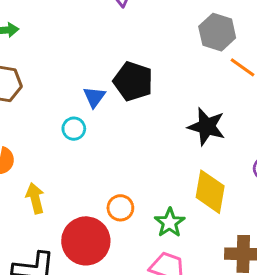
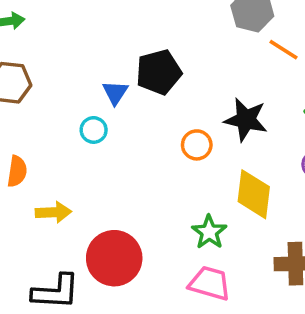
black pentagon: (133, 81) -> (159, 72), turned -30
yellow arrow: (35, 198) -> (53, 212), turned 104
orange circle: (120, 208) -> (197, 145), moved

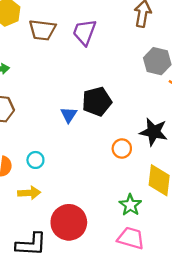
cyan circle: (94, 130) -> (35, 160), moved

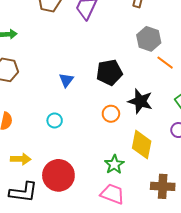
black pentagon: (97, 101) -> (109, 72), moved
cyan circle: (35, 160) -> (55, 120), moved
yellow arrow: (29, 193) -> (21, 159), moved

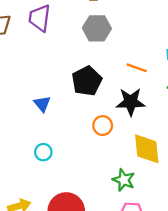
gray hexagon: (149, 39) -> (97, 28), moved
orange line: (165, 63) -> (137, 68), moved

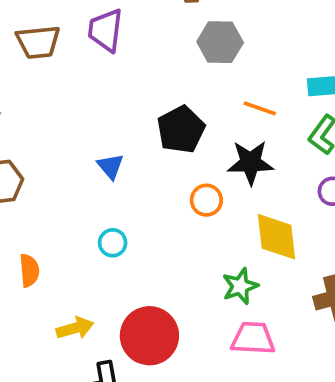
gray hexagon: (97, 28) -> (220, 42), moved
green star: (124, 180) -> (240, 286), turned 30

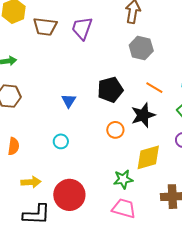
black star: (250, 162) -> (143, 115), turned -30
yellow diamond: (277, 237) -> (148, 157), turned 68

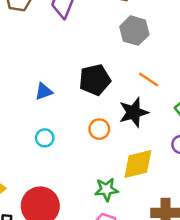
blue triangle: (69, 101) -> (44, 91), turned 35
cyan circle: (61, 141) -> (45, 138), moved

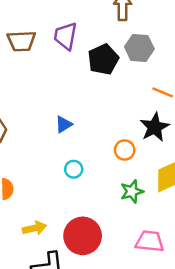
black pentagon: (95, 80) -> (103, 59), moved
green star: (106, 190) -> (132, 191), moved

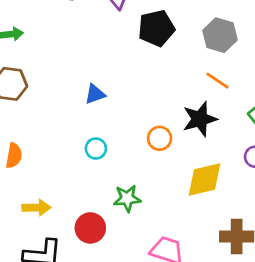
gray hexagon: (139, 48) -> (220, 35), moved
green star: (132, 191) -> (127, 198), moved
red circle: (83, 236) -> (90, 228), size x0.7

